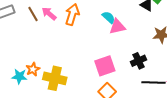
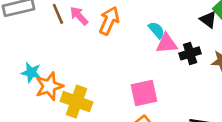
black cross: (139, 61) -> (190, 53), moved
orange star: (33, 69) -> (49, 86), size x1.5
cyan star: (19, 76) -> (31, 72), moved

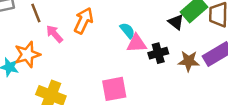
pink arrow: (79, 16) -> (54, 34), moved
orange star: (49, 86) -> (27, 54), moved

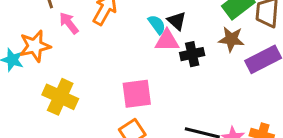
black triangle: (176, 22) -> (177, 21), moved
brown star: (189, 61) -> (231, 39), moved

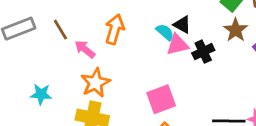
brown star: (231, 39) -> (236, 30), turned -30
orange star: (35, 46) -> (95, 83), moved

